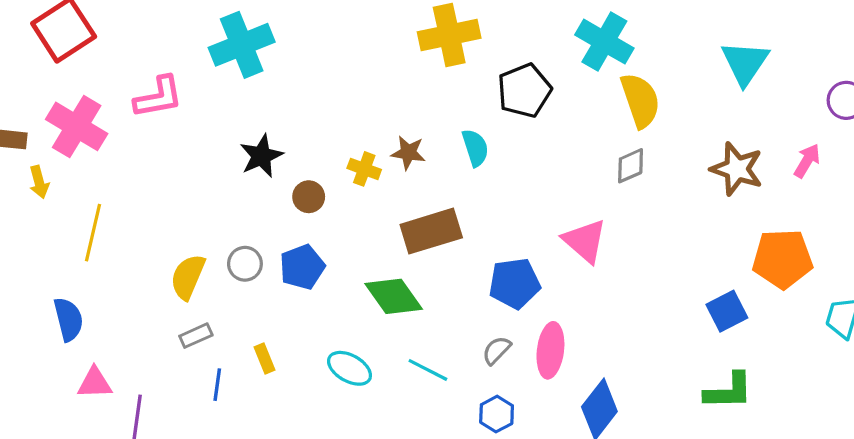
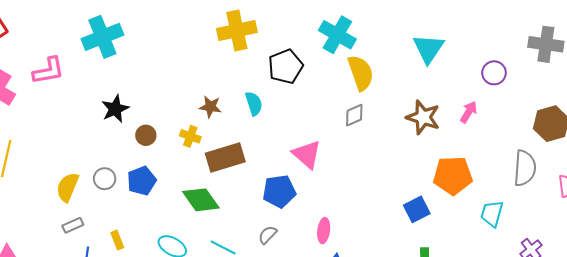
yellow cross: (364, 169) -> (190, 136), moved
pink triangle: (585, 241) -> (307, 154), moved
pink ellipse: (550, 350) -> (324, 231), moved, size x0.7

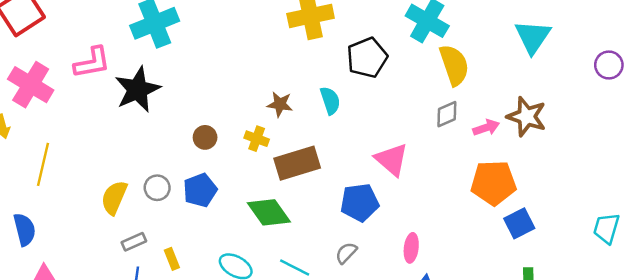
black star: (115, 109) -> (137, 90), moved, size x1.4
pink arrow: (469, 112) -> (486, 128), moved, turned 40
orange pentagon: (453, 175) -> (493, 183), moved
gray rectangle: (73, 225) -> (134, 242), moved

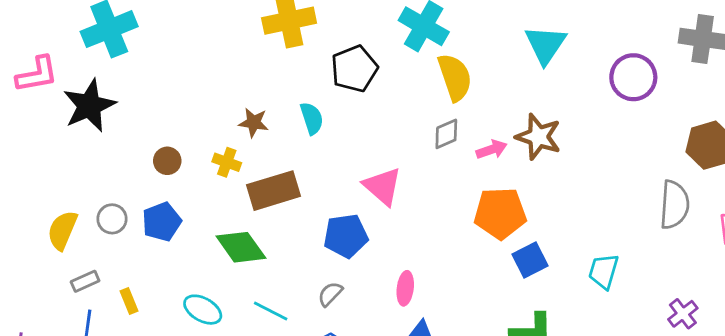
purple circle: (609, 65) -> (633, 77), size x1.4
cyan trapezoid: (606, 228) -> (604, 271), moved

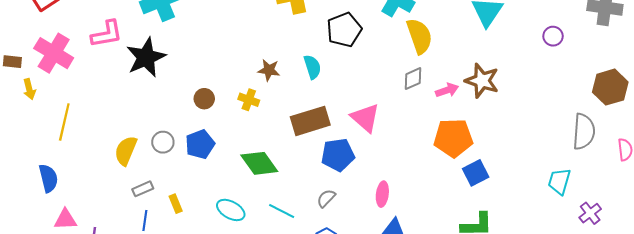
purple circle: (633, 77) -> (553, 36), size x0.6
brown rectangle: (273, 191) -> (310, 121), moved
cyan trapezoid: (604, 271) -> (559, 181), moved

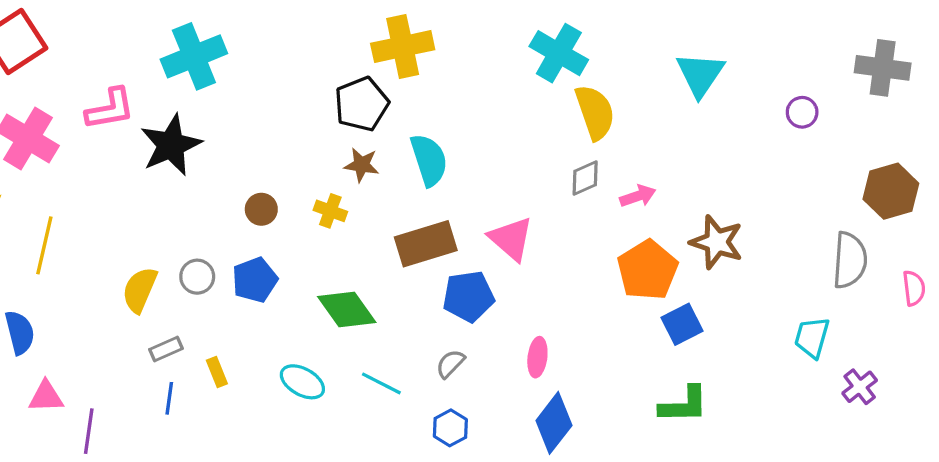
black pentagon: (344, 30) -> (362, 104), moved
cyan semicircle: (312, 67) -> (429, 160), size x1.4
brown star: (482, 81) -> (717, 242), moved
orange pentagon: (453, 138) -> (648, 270), turned -30

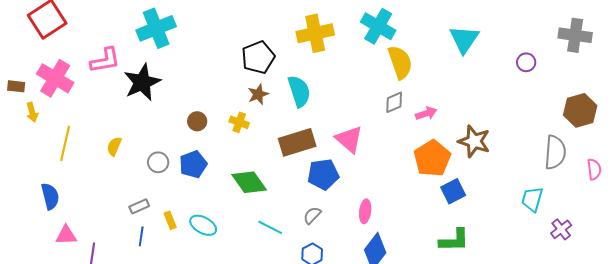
yellow cross: (403, 47) -> (315, 33), moved
brown star: (362, 165) -> (258, 94), turned -30
yellow semicircle: (140, 290) -> (114, 146), moved, size x0.7
cyan ellipse: (302, 382) -> (203, 225), moved

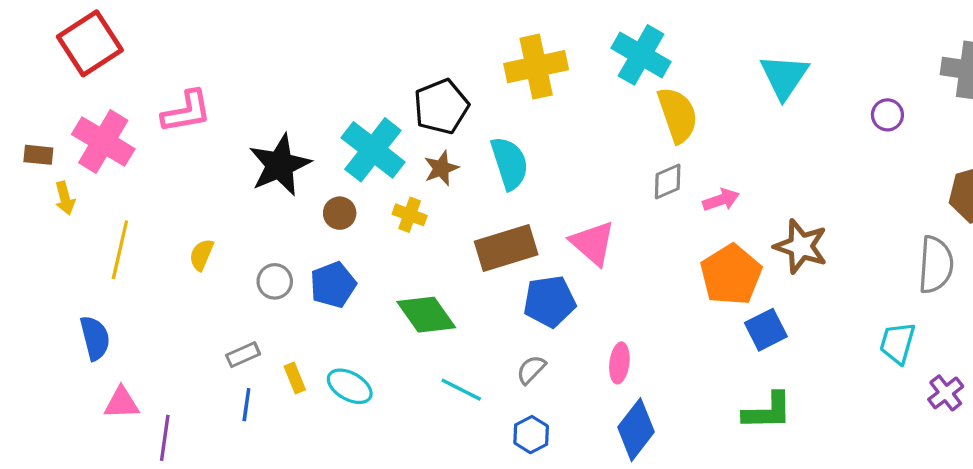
cyan cross: (156, 28) -> (373, 150), moved, turned -30
black star: (142, 82) -> (280, 165), moved

